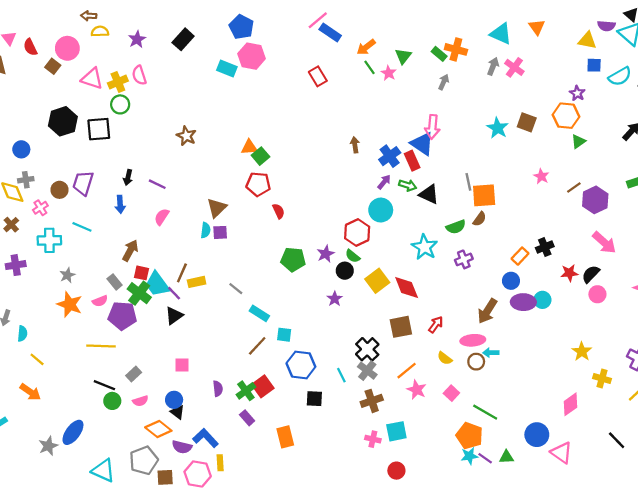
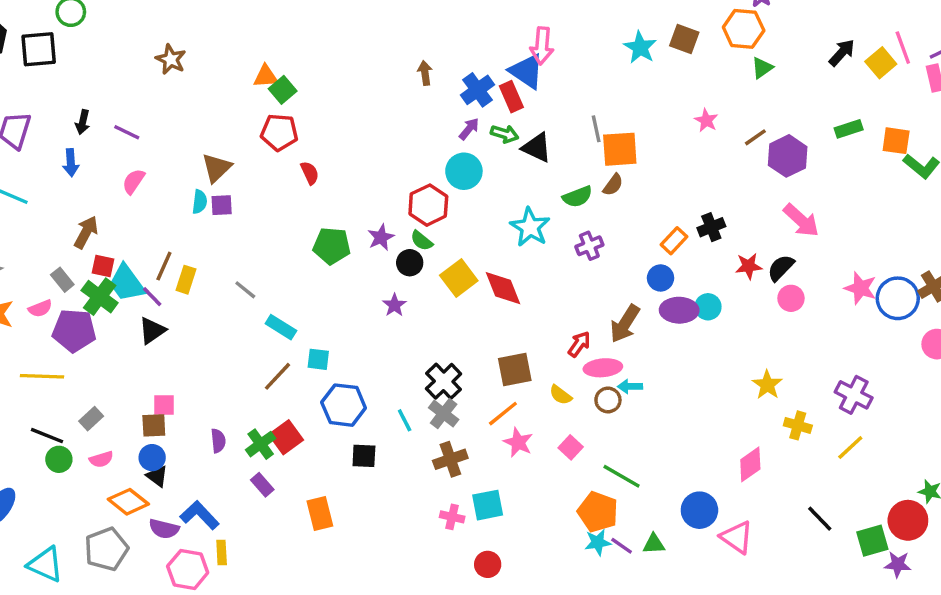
yellow rectangle: (197, 282) -> (186, 280), turned -60
red arrow: (436, 325) -> (579, 344), moved
brown square: (401, 327) -> (515, 369), moved
brown square: (165, 477) -> (154, 425), moved

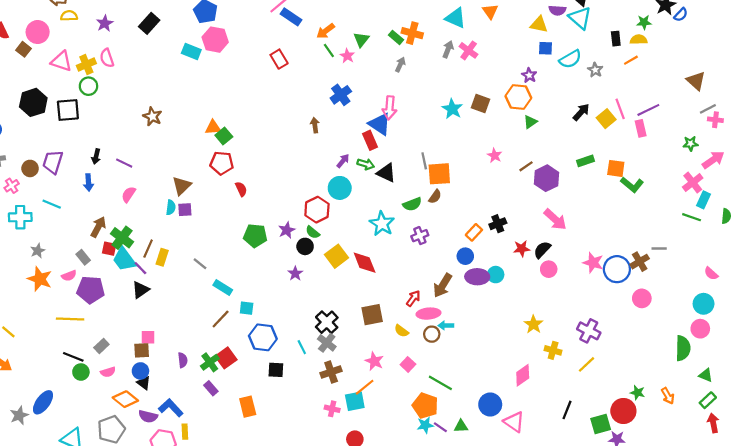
blue cross: (477, 90) -> (341, 95), moved
green cross: (100, 297) -> (122, 238), moved
orange line: (503, 414) -> (365, 387), moved
black line: (820, 519) -> (567, 410), turned 66

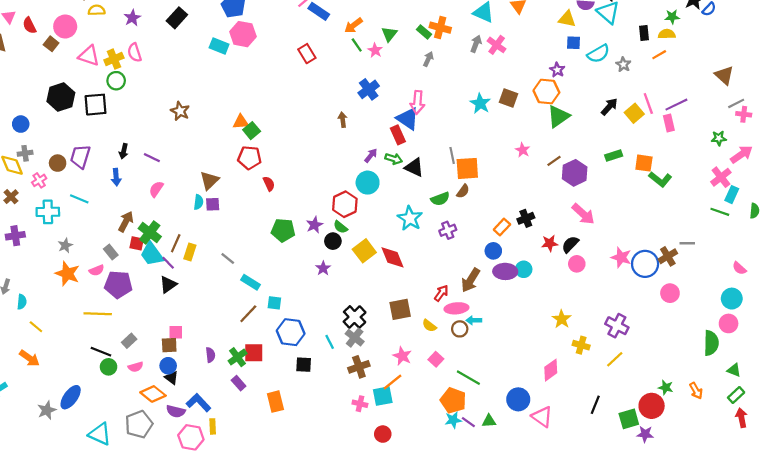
green triangle: (530, 122) -> (558, 116), size x1.6
red square: (226, 358) -> (254, 353), turned 36

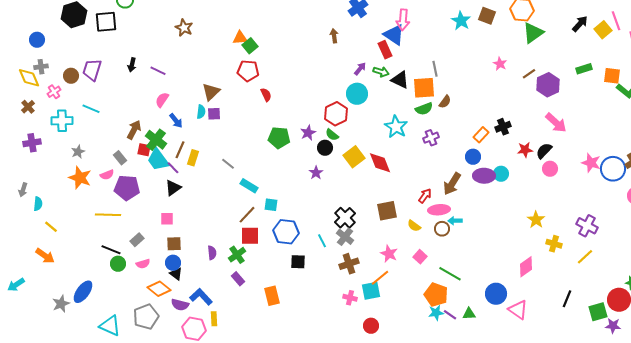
orange square: (467, 168) -> (424, 88), moved
blue arrow: (116, 177) -> (176, 121), moved, turned -35
pink square: (176, 332) -> (167, 219), moved
red square: (254, 353) -> (250, 236), moved

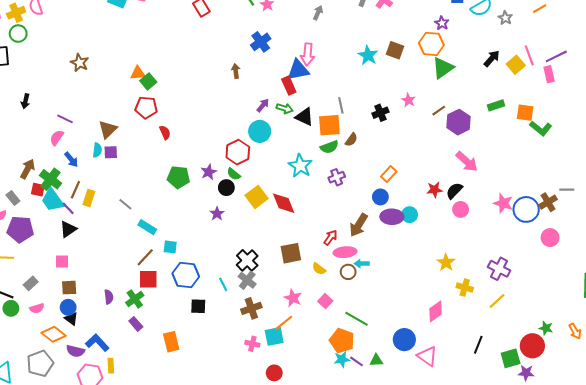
blue triangle: (394, 35) -> (298, 70), turned -45
purple line: (158, 71) -> (65, 119), moved
black cross: (503, 127) -> (380, 113), moved

